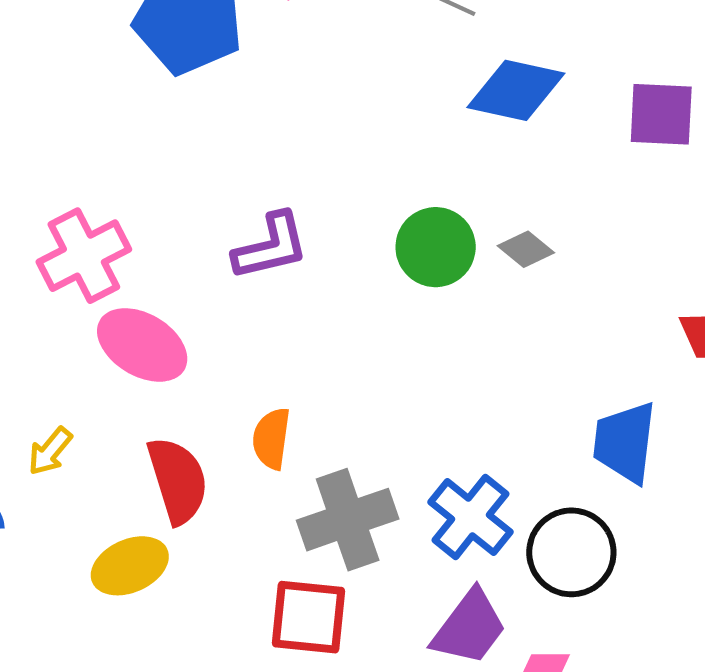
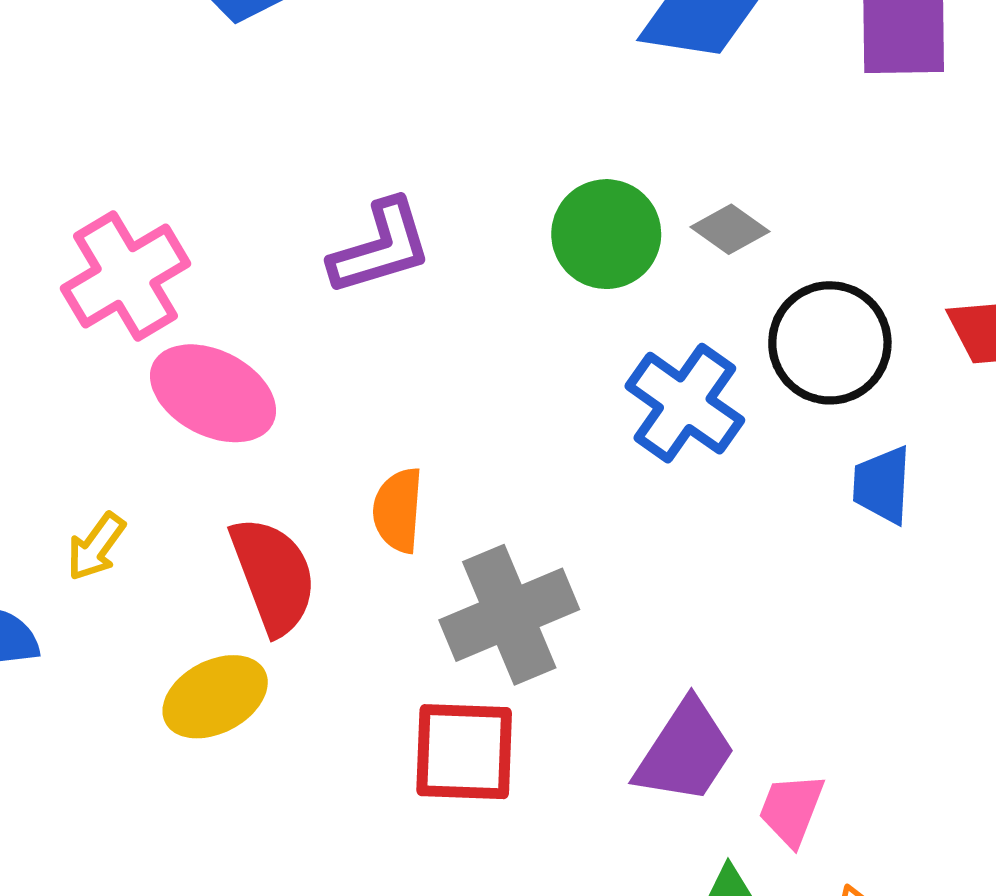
blue trapezoid: (625, 442) -> (882, 485), size x0.7
blue cross: (470, 517) -> (685, 403), moved
black circle: (571, 552) -> (830, 343), moved

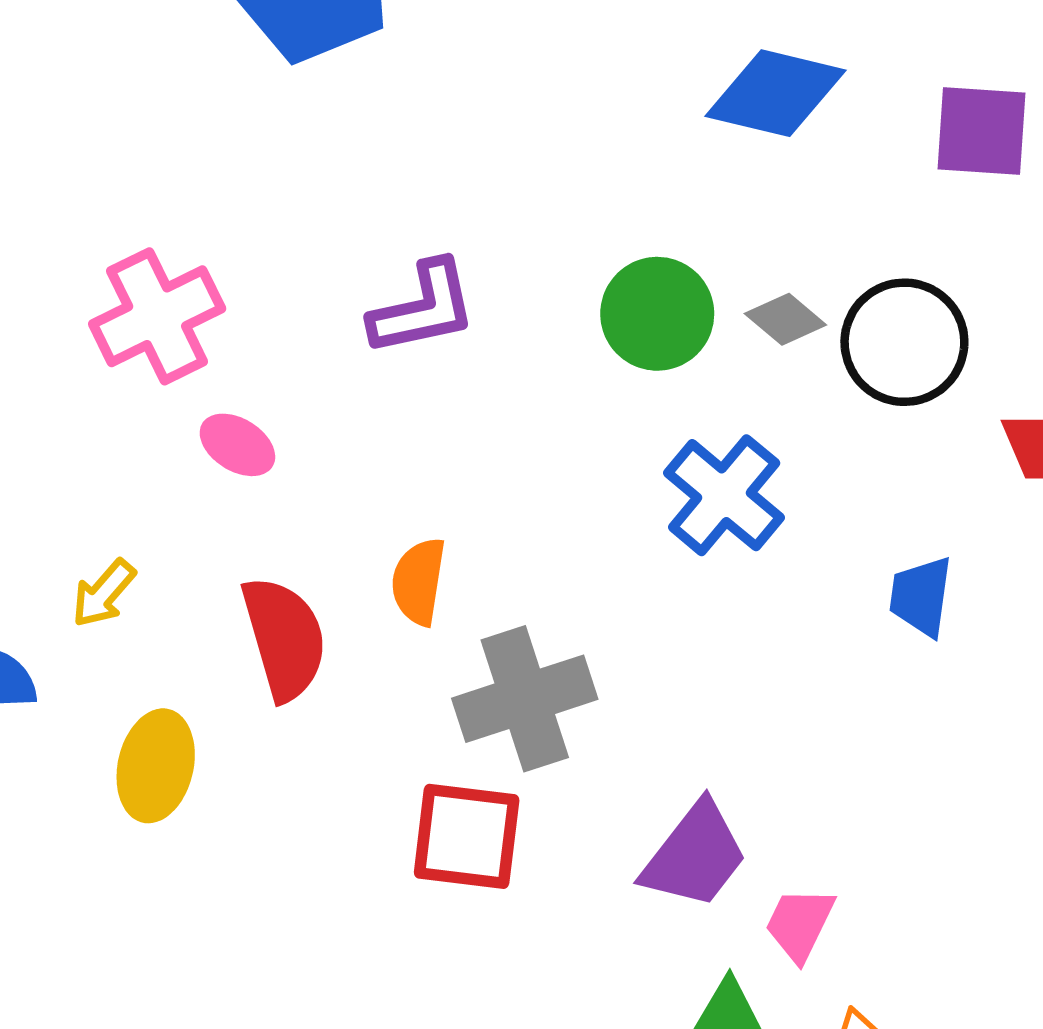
black circle: (830, 343) -> (904, 342), moved
pink ellipse: (213, 393) -> (237, 445), size x0.6
yellow ellipse: (215, 697) -> (156, 766), moved, turned -54

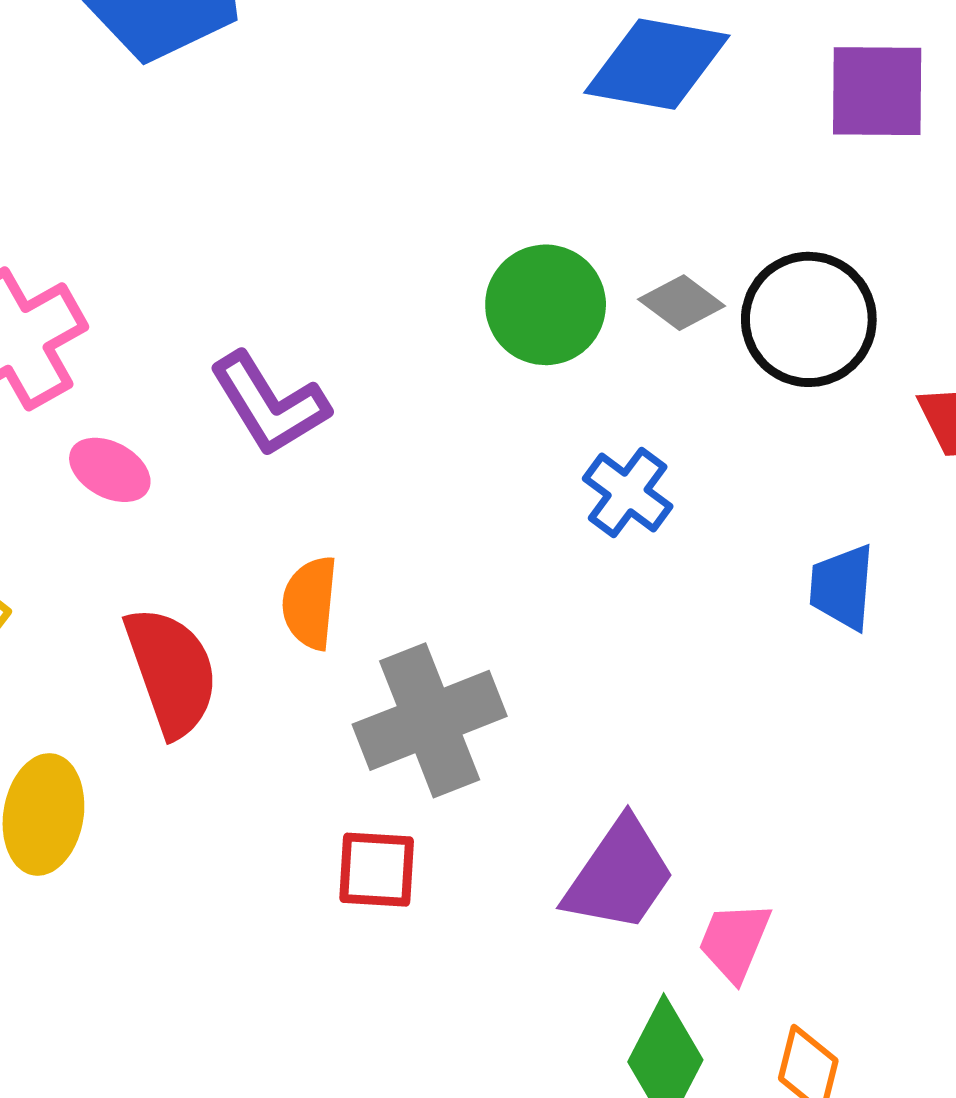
purple L-shape: (423, 308) -> (269, 404), moved, turned 74
blue cross: (724, 495) -> (628, 492), size x0.7
red square: (467, 836) -> (377, 870), size x0.7

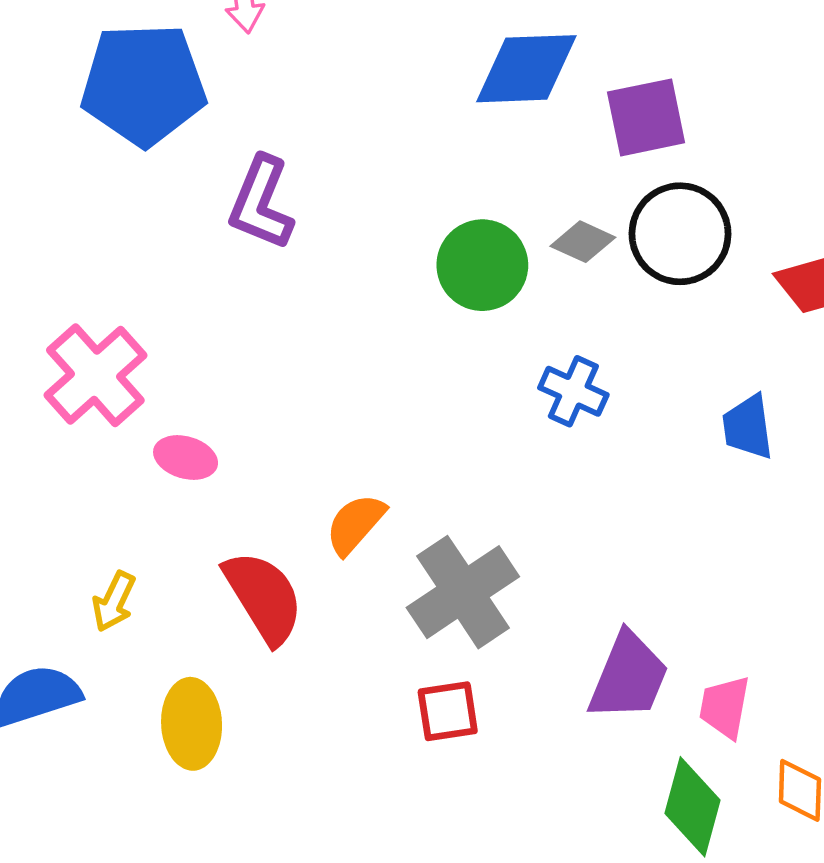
purple square: (877, 91) -> (646, 117), moved
purple L-shape: (269, 404) -> (261, 203), moved, turned 66
orange semicircle: (310, 603) -> (355, 524), turned 48

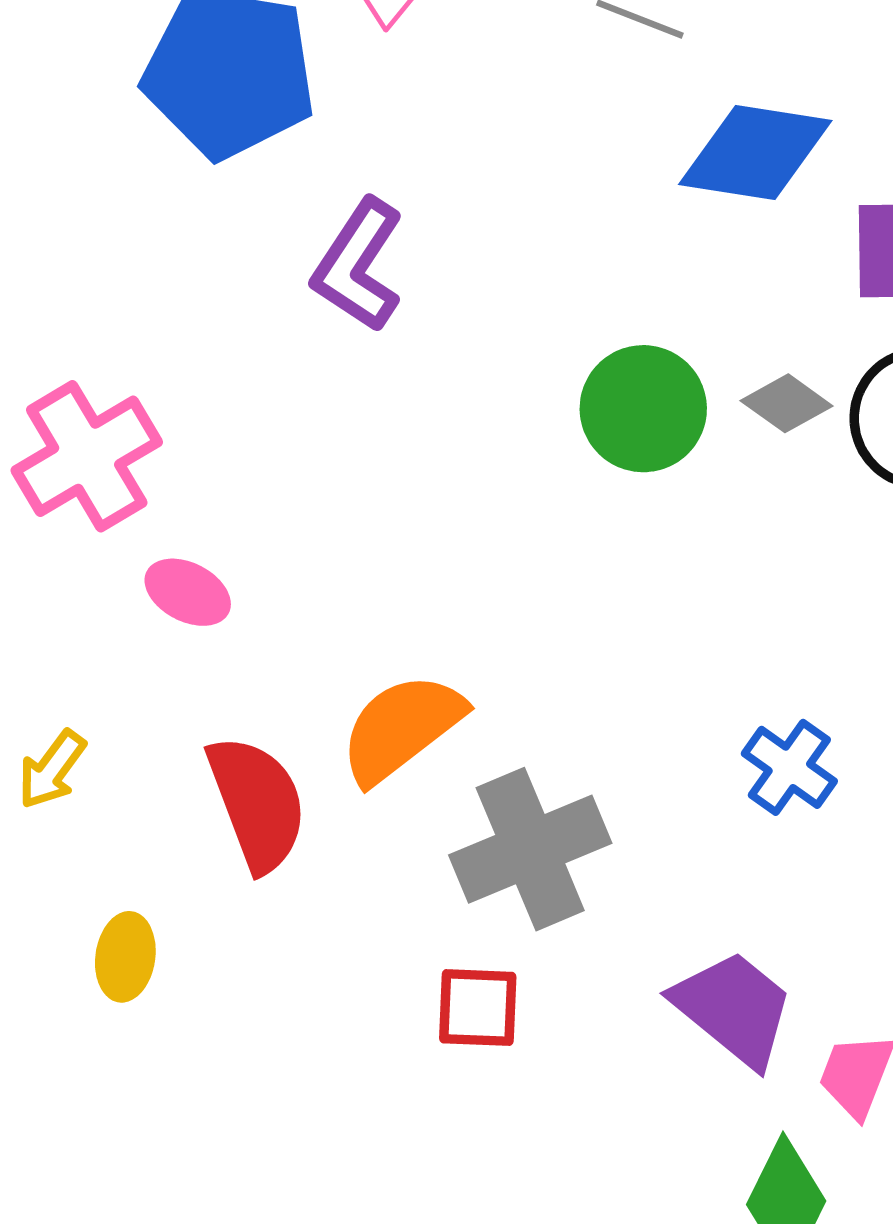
blue cross: (573, 391) -> (789, 767), moved
orange semicircle: (355, 524) -> (402, 728), size x1.4
purple trapezoid: (629, 677) -> (734, 1008), turned -84
yellow ellipse: (192, 724) -> (125, 957), size x0.7

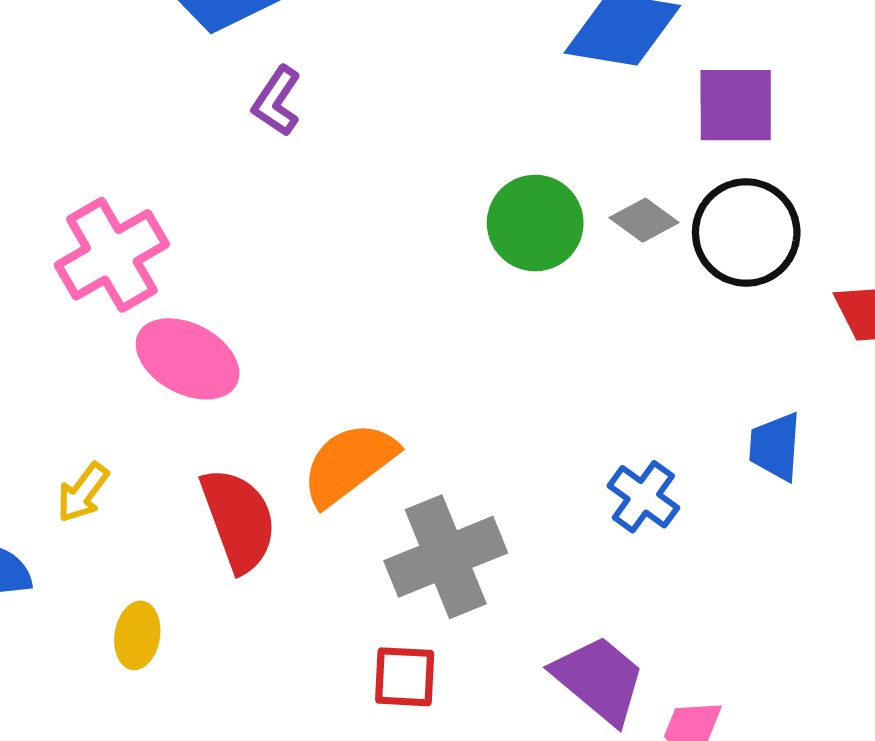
purple L-shape: (358, 265) -> (277, 101), moved, size x0.7
pink ellipse: (188, 592) -> (188, 359), size x1.6

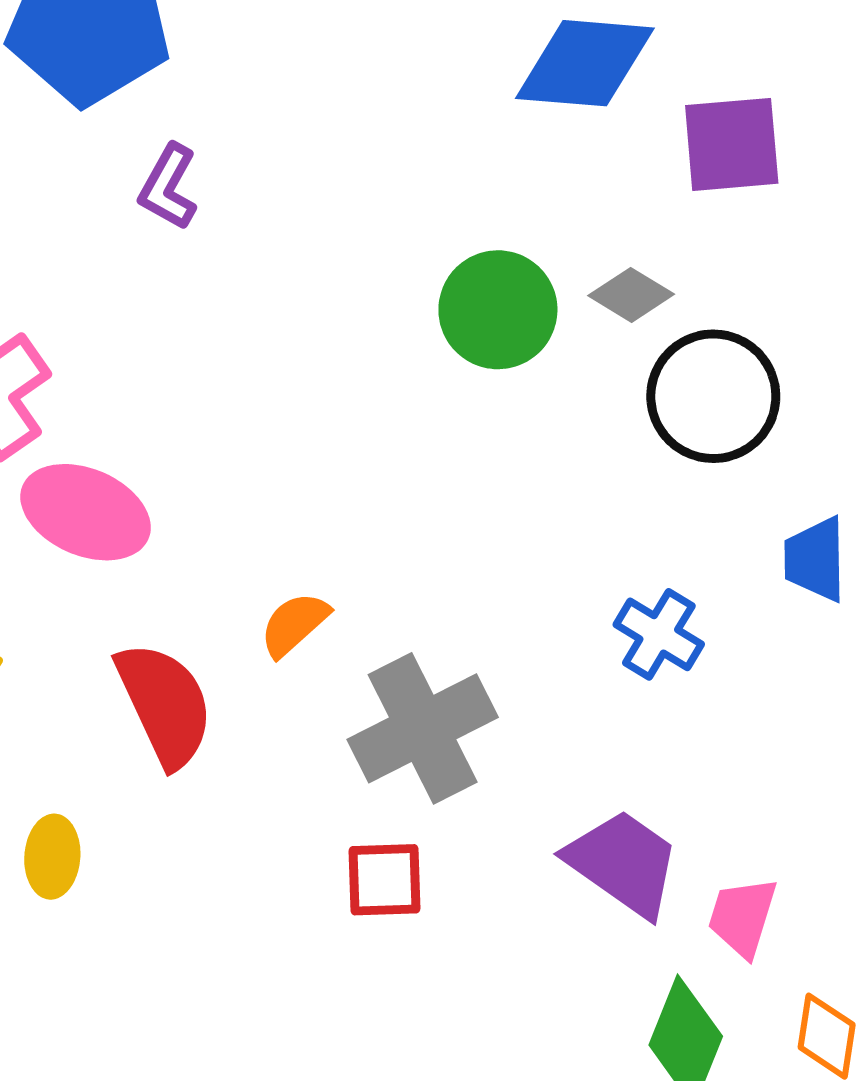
black circle: (746, 232) -> (713, 396), moved
orange semicircle: (349, 464) -> (294, 624), size x0.6

